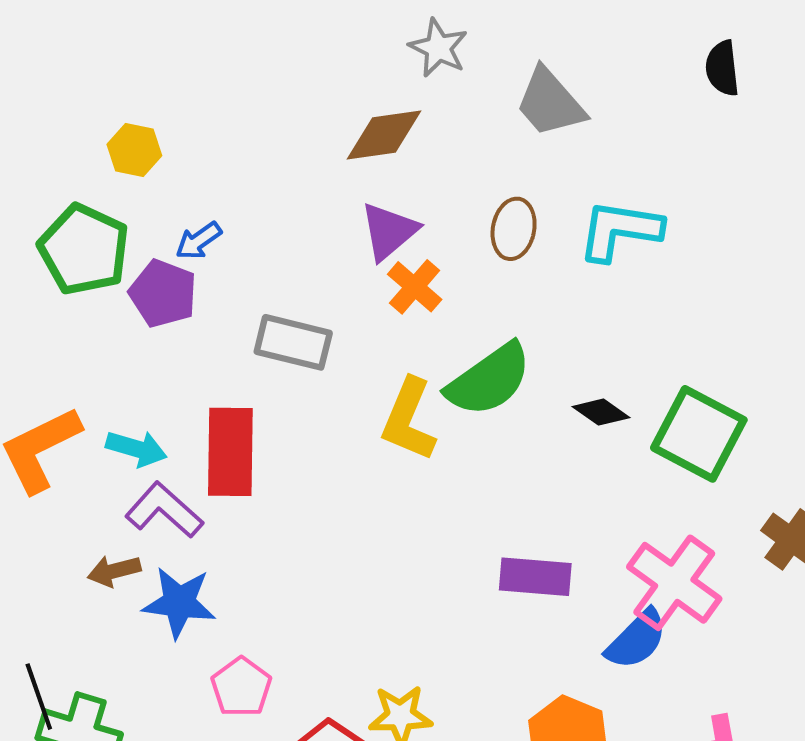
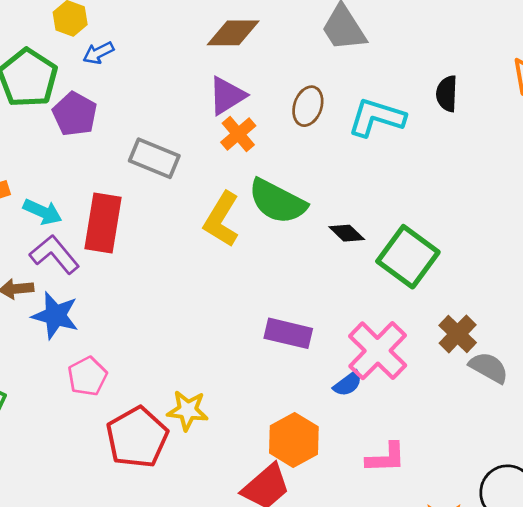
black semicircle: (722, 68) -> (447, 94), moved
blue arrow: (199, 241) -> (98, 53), moved
green semicircle: (489, 380) -> (277, 201), turned 54
blue semicircle: (637, 640) -> (348, 384), size x0.7

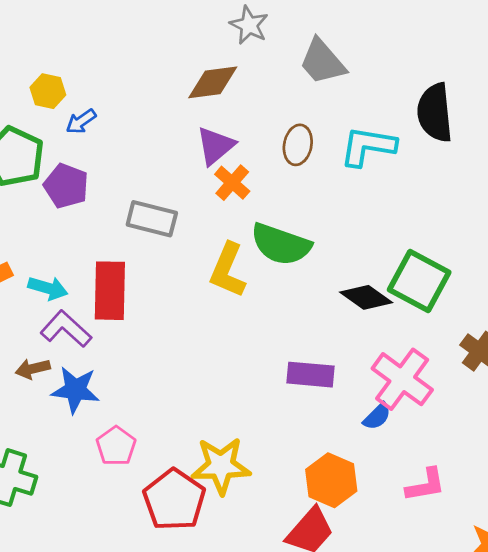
black semicircle: (447, 94) -> (435, 113), size x1.6
black diamond: (347, 233) -> (366, 297), moved, size x1.4
yellow star: (188, 410) -> (221, 466), size x1.4

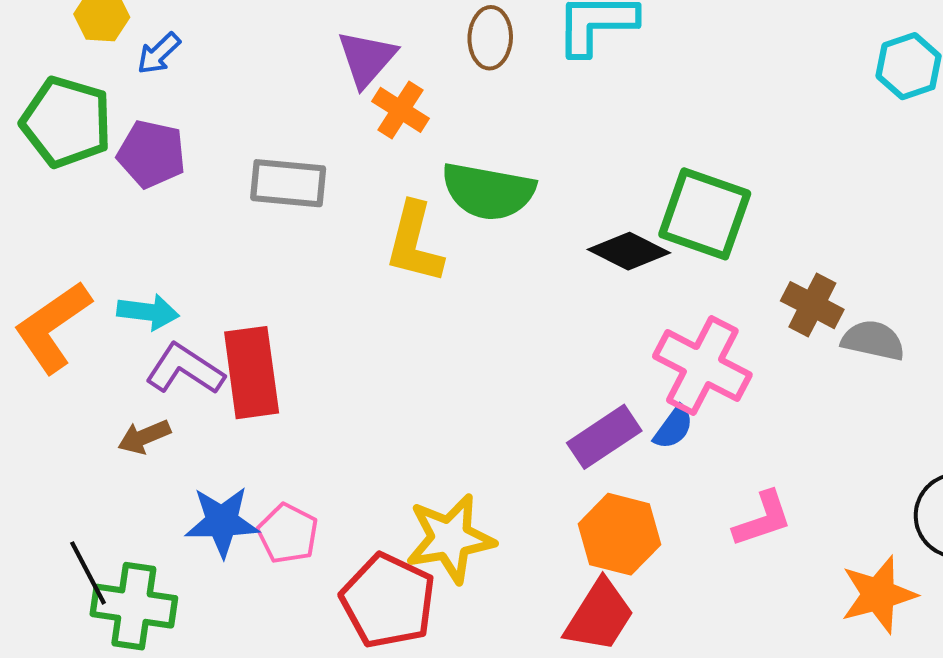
red rectangle: (110, 291) -> (252, 373), moved
purple rectangle: (311, 375) -> (604, 437), moved, turned -30
blue star: (75, 390) -> (222, 522), moved

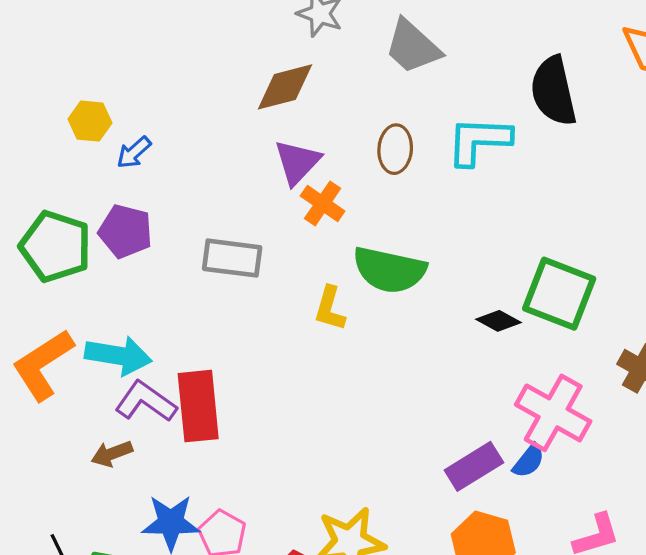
green pentagon: (66, 122) -> (55, 246), moved
yellow L-shape: (414, 243) -> (330, 308), size x0.7
black diamond: (629, 251) -> (498, 321), size x0.7
cyan arrow: (148, 312) -> (118, 356), size x1.4

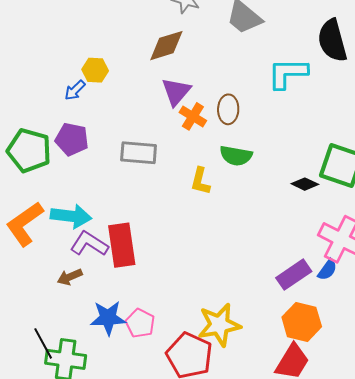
yellow hexagon: (90, 121) -> (95, 70), moved
brown ellipse: (395, 149) -> (228, 109), moved
green semicircle: (389, 270) -> (236, 156), size x0.7

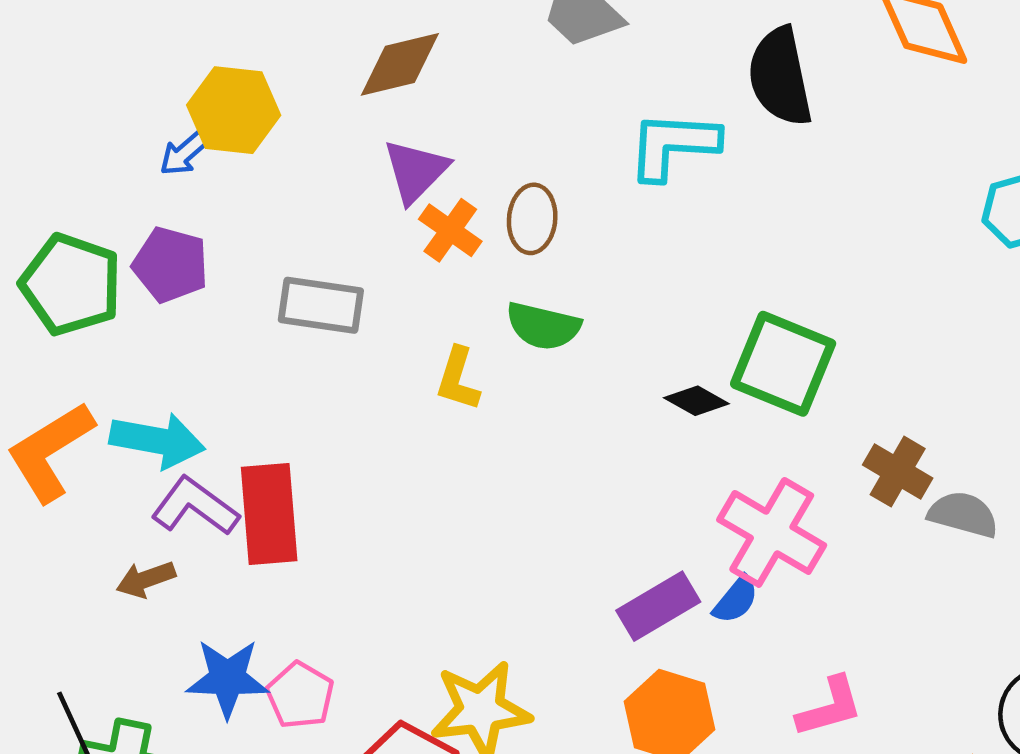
yellow hexagon: (95, 70) -> (234, 110), size x1.5

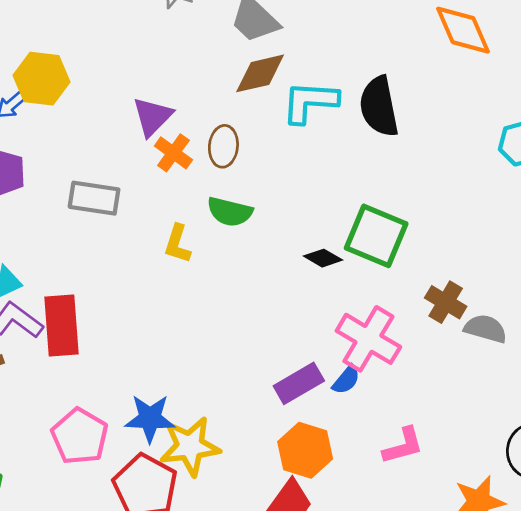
brown diamond: (400, 64) -> (260, 73), moved
black semicircle: (780, 77) -> (379, 107), moved
blue star: (227, 678) -> (150, 418), moved
pink pentagon: (300, 695) -> (80, 436), size x1.4

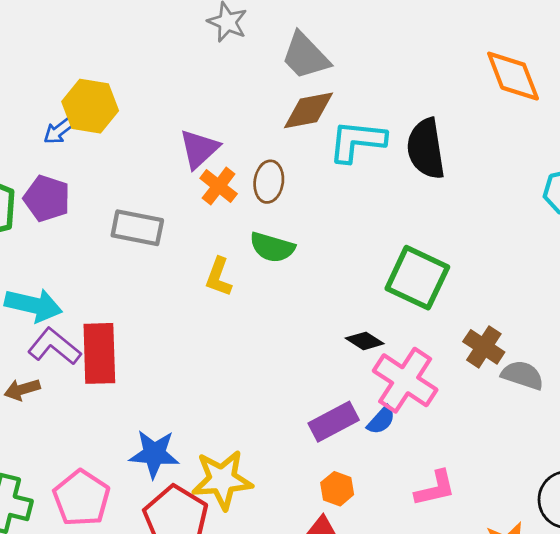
black diamond: (323, 258) -> (365, 341), moved
blue star: (150, 418) -> (154, 454), moved
pink pentagon: (80, 436) -> (81, 498), moved
orange hexagon: (305, 450) -> (337, 489), size x0.6

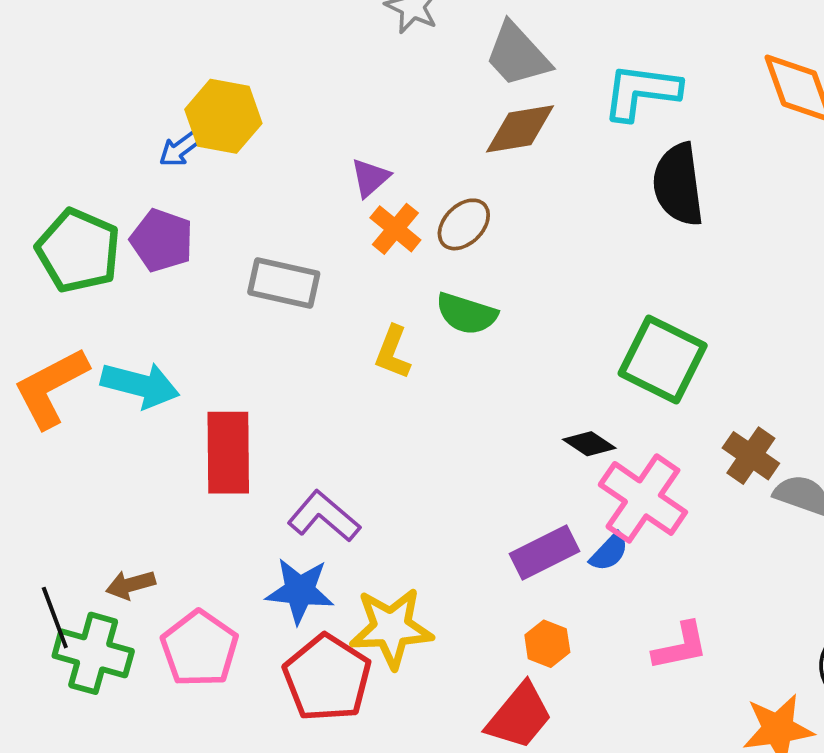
cyan L-shape: (357, 141) -> (641, 92), moved
purple triangle: (199, 149) -> (370, 178), size x0.7
brown ellipse: (269, 182) -> (464, 224), turned 36
purple L-shape: (54, 346) -> (324, 516), moved
brown arrow: (22, 389) -> (131, 585), moved

